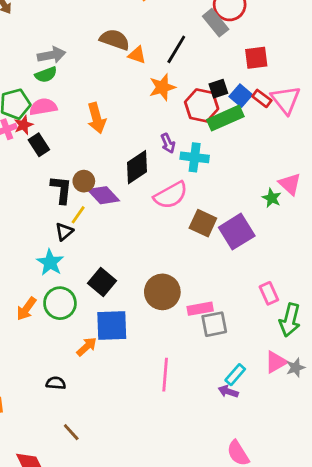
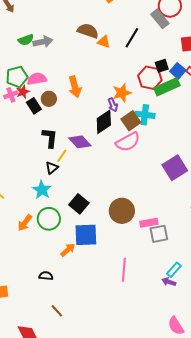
green semicircle: (46, 75) -> (26, 40), moved
orange star: (162, 87) -> (122, 93), moved
purple arrow: (168, 143) -> (113, 105), moved
brown circle: (84, 181) -> (49, 99), moved
brown square: (203, 223) -> (131, 121), moved, turned 30

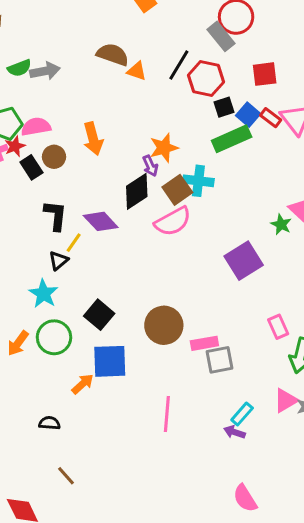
red hexagon: (150, 78) -> (206, 79), moved

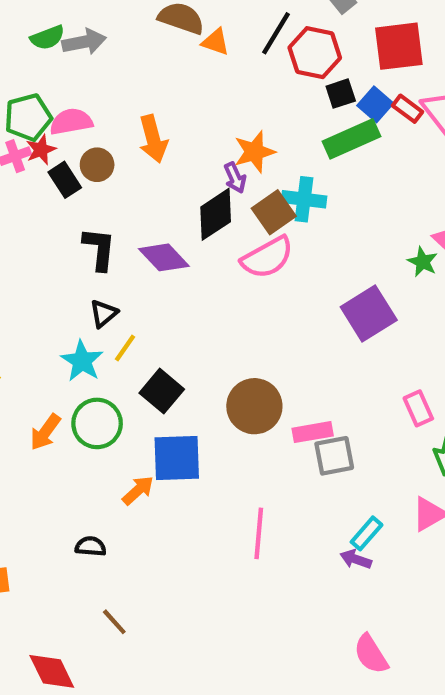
red square: (265, 74) -> (399, 46), size x1.4
yellow line: (74, 243) -> (125, 348), moved

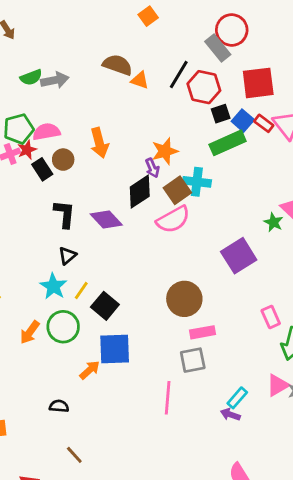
yellow line: (125, 348) -> (81, 290), moved
brown circle: (254, 406) -> (184, 299), moved
gray square: (334, 456) -> (193, 360), moved

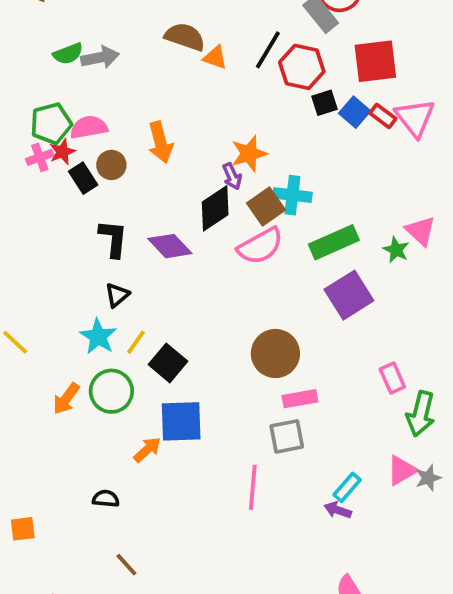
green rectangle: (228, 143) -> (334, 242), moved

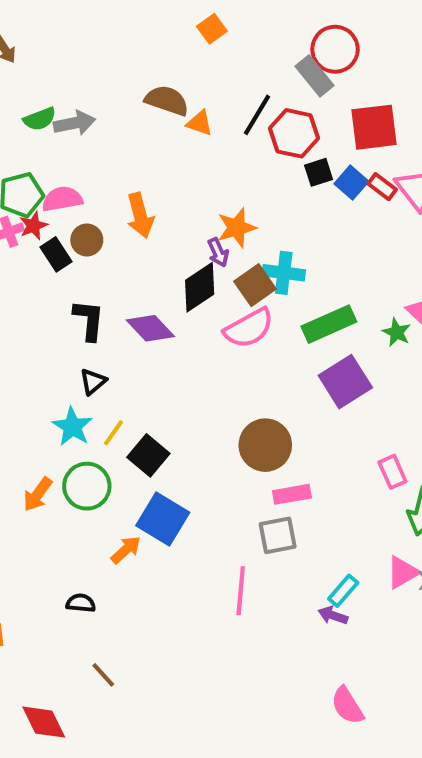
blue square: (181, 421) -> (163, 519), turned 33

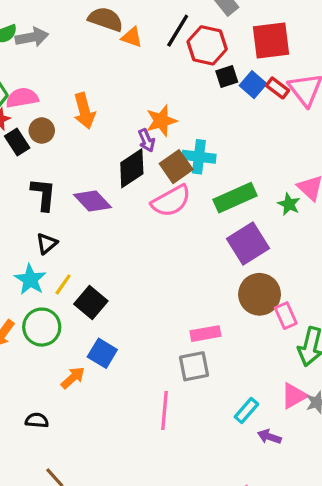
brown circle: (265, 445) -> (260, 294), moved
blue square: (163, 519) -> (102, 353), size x0.7
purple arrow: (333, 615) -> (269, 437), moved

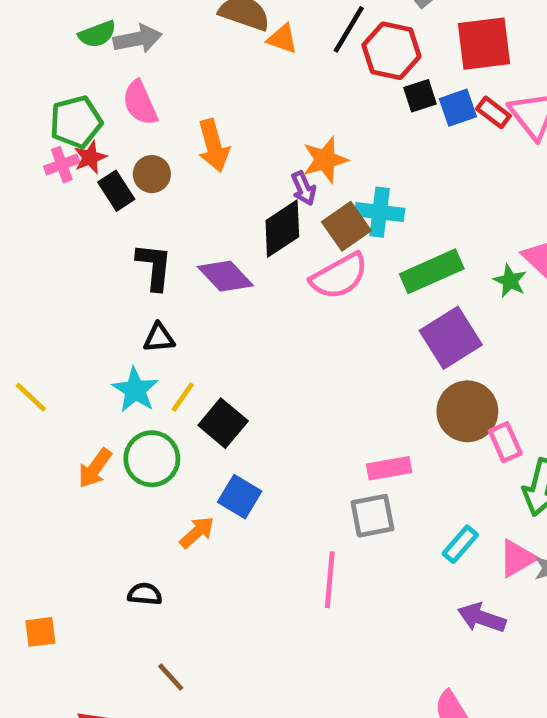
blue square: (253, 85) -> (458, 108), turned 30
pink semicircle: (22, 98) -> (140, 103), moved, turned -104
black triangle: (47, 244) -> (159, 338), turned 35
cyan rectangle: (246, 411) -> (460, 544), moved
purple arrow: (269, 437) -> (482, 618), size x1.4

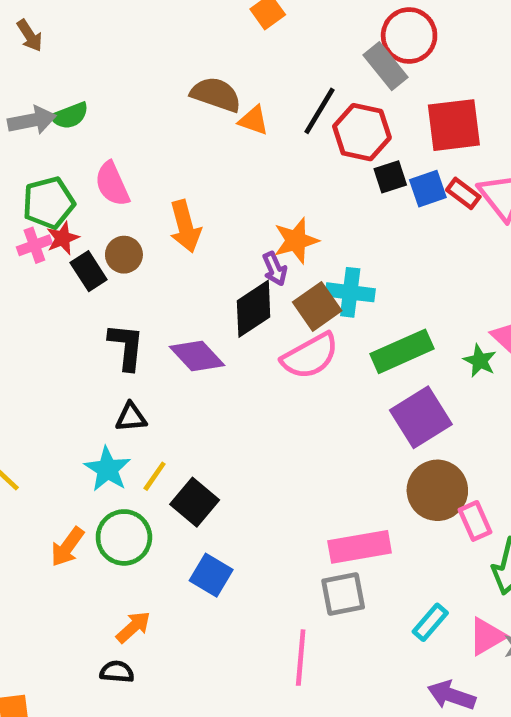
gray arrow: (138, 39) -> (32, 120), moved
pink rectangle: (389, 468) -> (360, 547), size x1.4
orange arrow: (197, 532) -> (133, 627), moved

